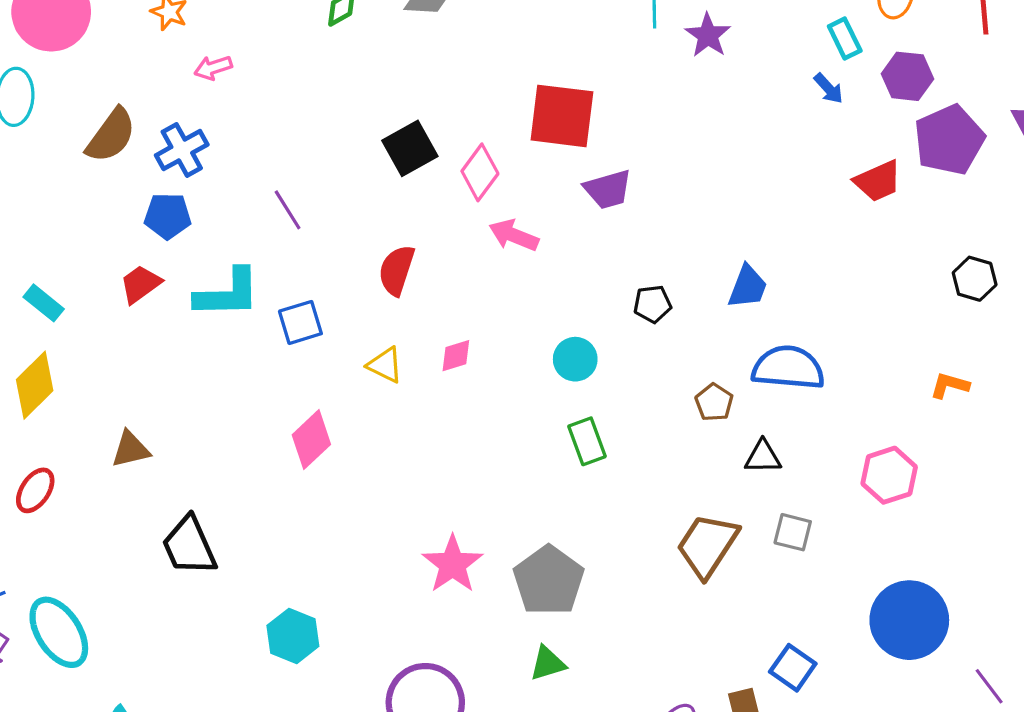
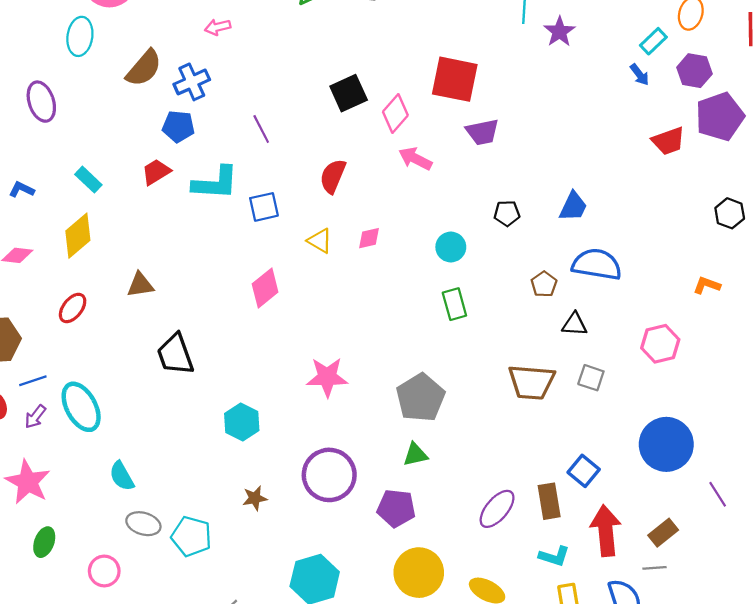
cyan rectangle: (845, 39) -> (653, 41), turned 68
brown trapezoid: (707, 545) -> (531, 382), turned -123
pink star: (453, 564) -> (327, 377), moved, turned 30

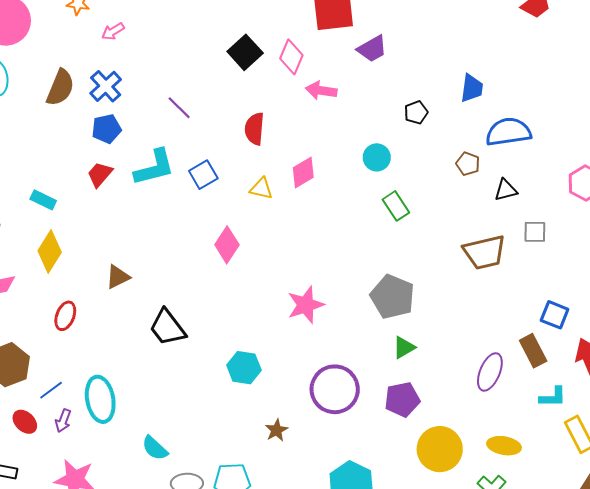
pink diamond: (369, 238) -> (303, 173), size x1.4
cyan ellipse: (81, 407) -> (100, 399), turned 36

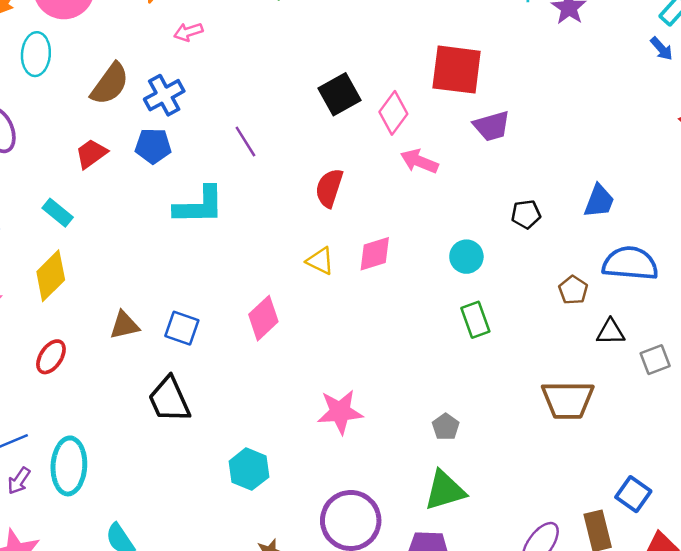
red trapezoid: (100, 174) -> (91, 154), moved
blue square: (203, 175) -> (182, 328), moved, turned 36
gray square: (535, 232) -> (655, 360), moved, turned -35
gray pentagon: (392, 297) -> (446, 427), size x0.5
green triangle: (404, 348) -> (445, 490), size x1.5

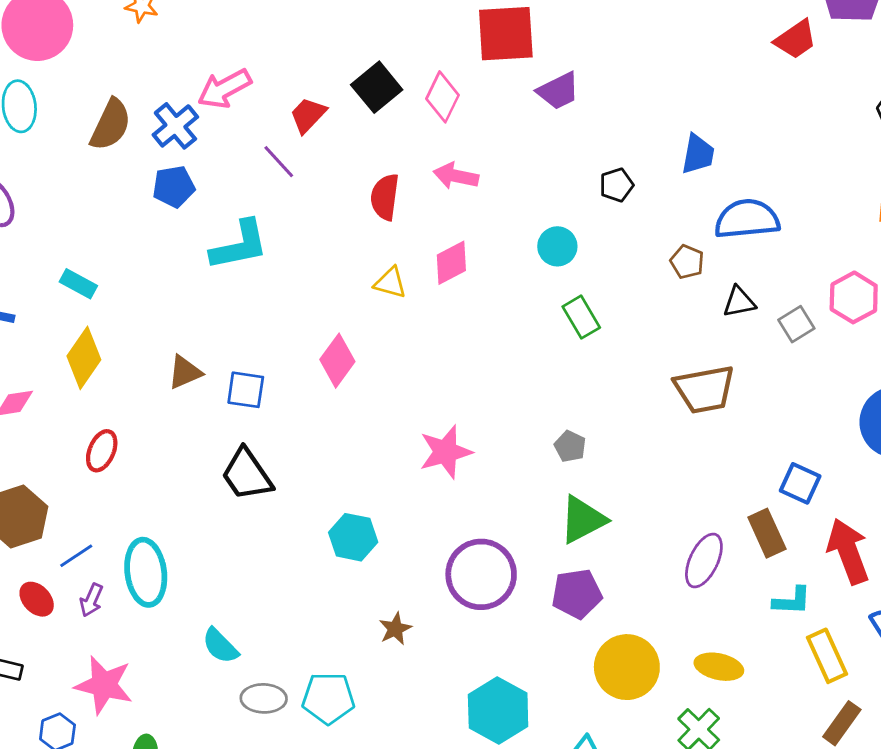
pink arrow: (188, 32) -> (224, 89), moved, size x1.6
red trapezoid: (91, 154) -> (308, 115), moved
pink arrow: (419, 161) -> (456, 176), moved
brown triangle: (124, 325) -> (185, 372), moved

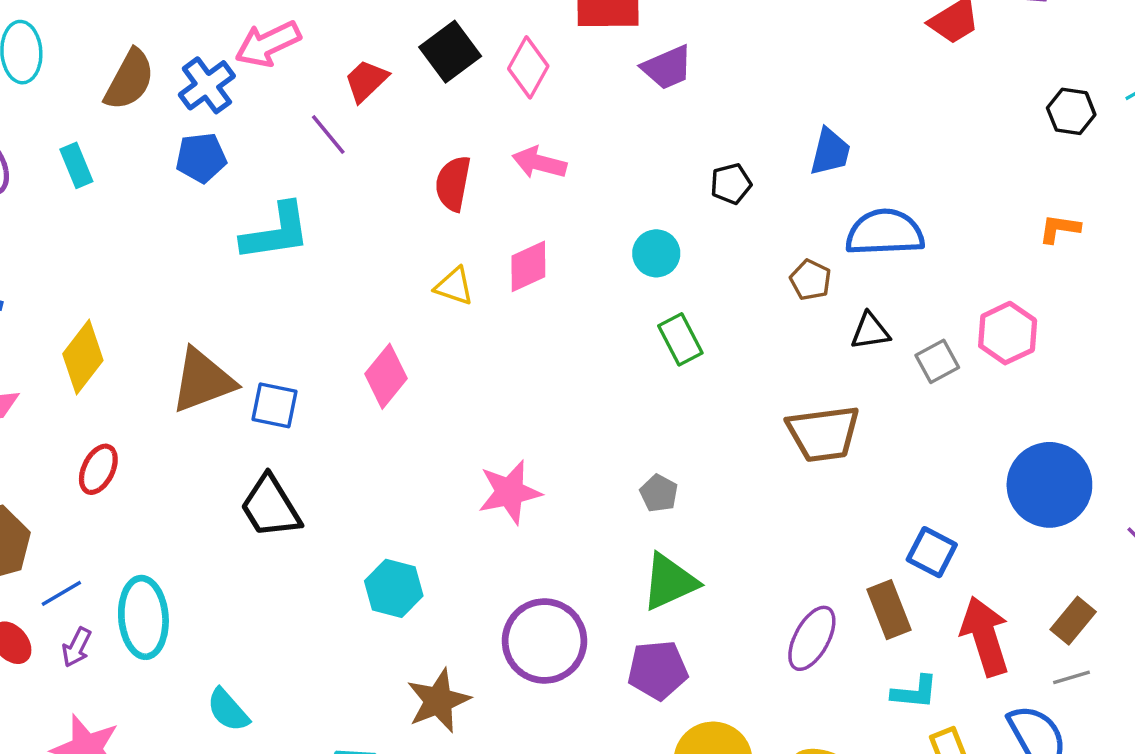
cyan rectangle: (78, 284) -> (76, 165), moved, turned 36
brown triangle: (185, 372) -> (203, 381), size x1.6
brown star: (395, 629) -> (438, 701), size x1.6

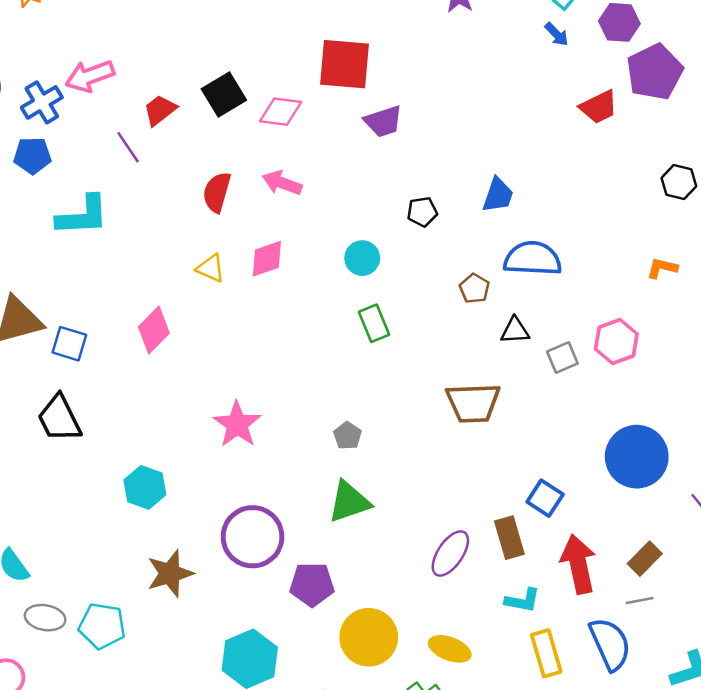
pink diamond: (528, 67) -> (281, 112), turned 63
pink star: (510, 492) -> (237, 424), turned -30
purple pentagon: (658, 670) -> (312, 584), moved

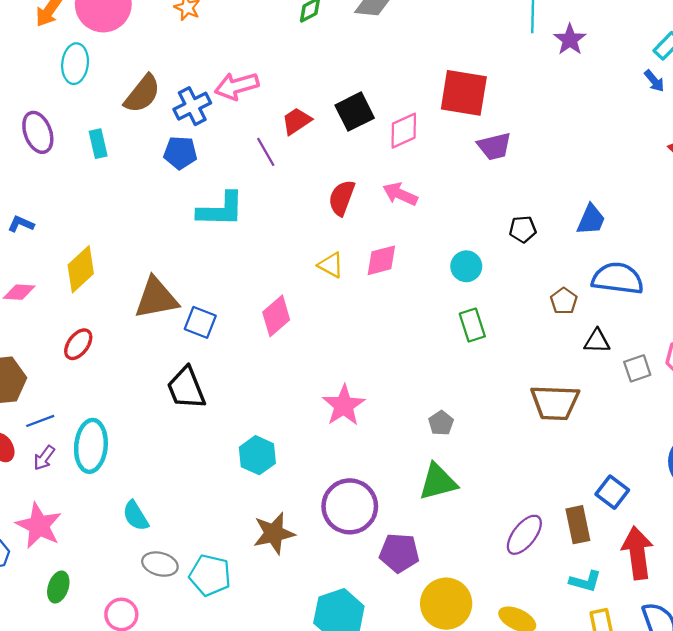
pink diamond: (281, 112) -> (404, 131), turned -36

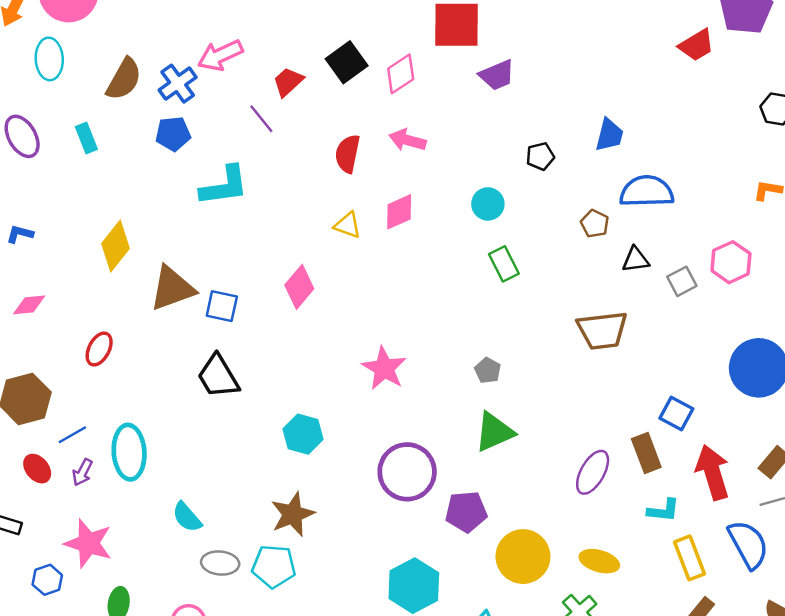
yellow diamond: (81, 269) -> (115, 246), moved
brown star: (274, 533) -> (293, 514), moved

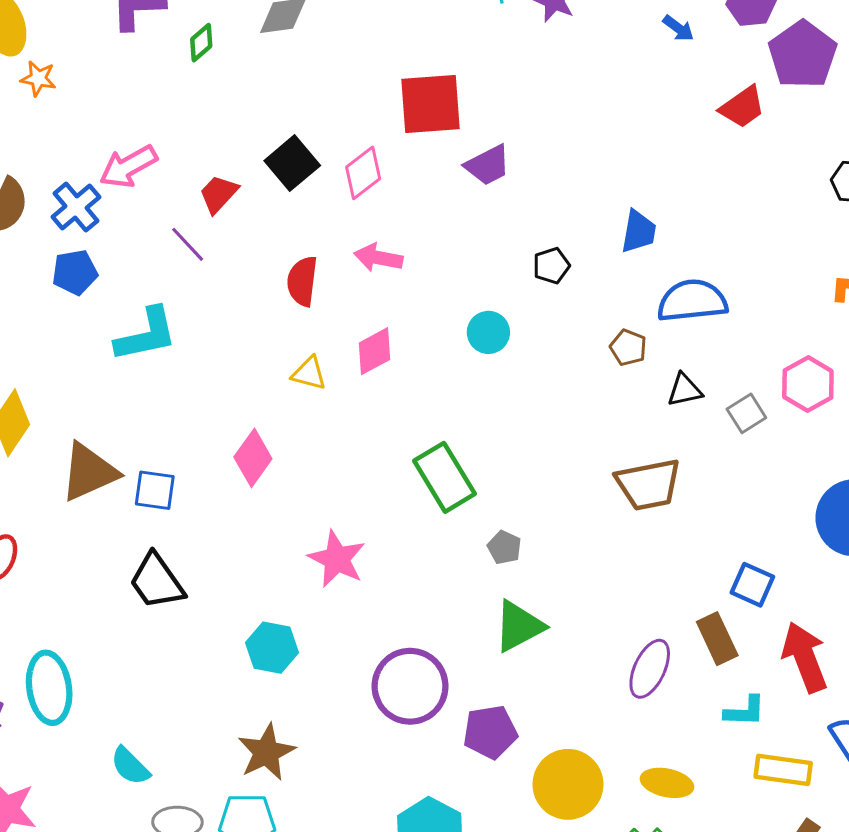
green rectangle: (504, 264) -> (444, 477), moved, size x1.5
pink star: (384, 368) -> (337, 559), moved
yellow rectangle: (689, 558) -> (783, 770), turned -57

